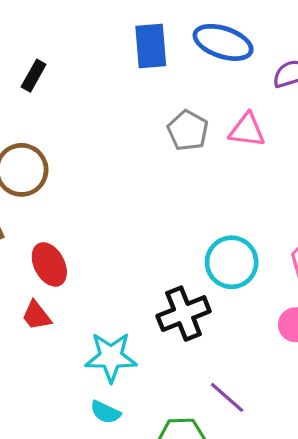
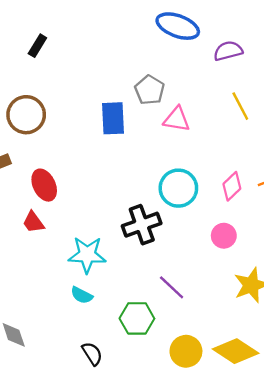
blue rectangle: (151, 46) -> (113, 118), moved
pink triangle: (247, 130) -> (177, 119), moved

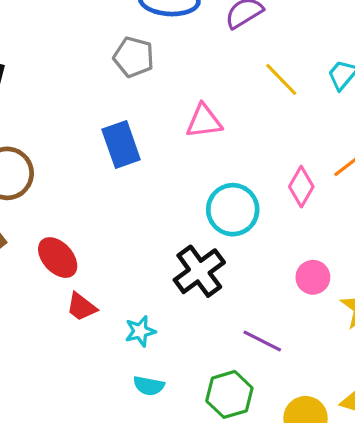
gray pentagon: (150, 90) -> (134, 57), moved
red trapezoid: (33, 222) -> (81, 307), moved
pink circle: (224, 236) -> (313, 277), moved
cyan star: (87, 255) -> (140, 331), size x0.6

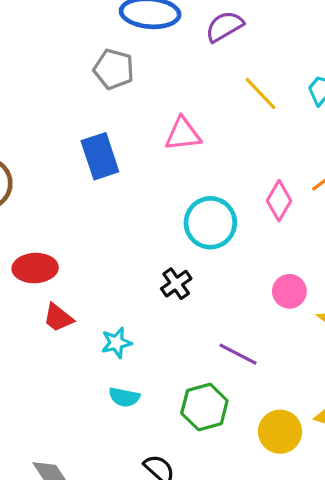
red ellipse: (58, 258) -> (35, 268), turned -51
black cross: (199, 271) -> (176, 284), size x0.6

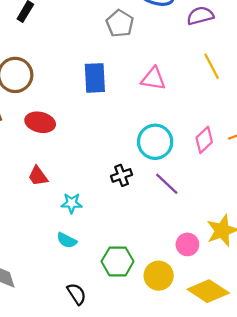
red ellipse: (35, 268) -> (40, 122), moved
pink circle: (289, 291) -> (187, 244), moved
purple line: (238, 354) -> (167, 184), moved
yellow circle: (280, 432) -> (159, 276), moved

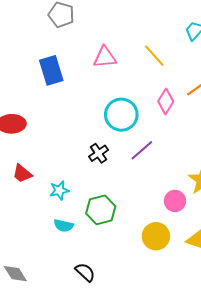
yellow line: (212, 66) -> (154, 56), moved
purple line: (167, 184) -> (142, 150), turned -70
green hexagon: (118, 261) -> (101, 210), moved

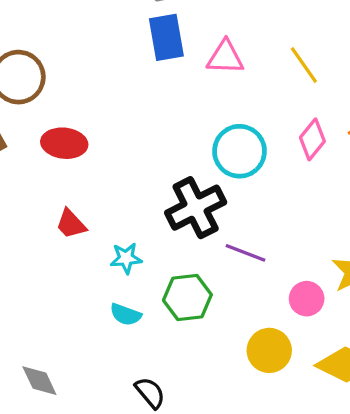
blue rectangle: (51, 70) -> (166, 37), moved
purple line: (142, 150) -> (245, 253), moved, turned 55
black cross: (98, 153) -> (196, 208), size x1.8

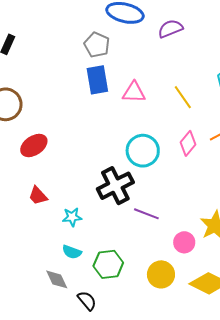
red ellipse: (64, 143) -> (34, 145), turned -40
green hexagon: (187, 297) -> (108, 264), moved
gray diamond: (39, 381) -> (57, 279), moved

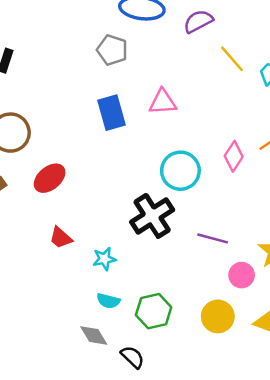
blue rectangle: (97, 80) -> (111, 113), moved
yellow line: (183, 97) -> (232, 59), moved
purple line: (146, 214) -> (213, 238), moved

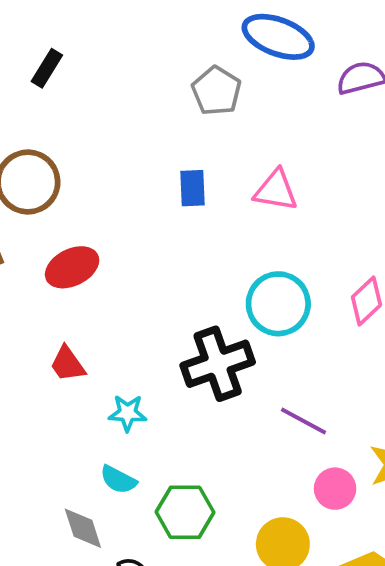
blue rectangle: (111, 113) -> (192, 188), size x0.7

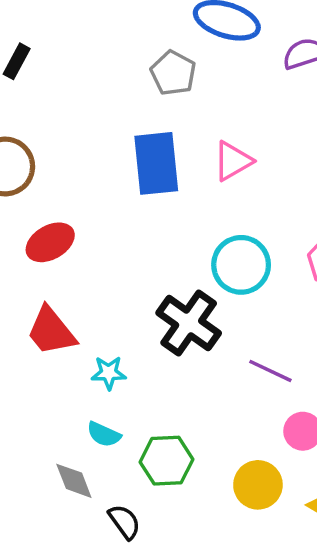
blue rectangle: (192, 188) -> (156, 163), size x1.8
pink triangle: (276, 190) -> (233, 161), turned -36
red trapezoid: (68, 364) -> (51, 331), size x1.5
black cross: (218, 364) -> (189, 323), turned -32

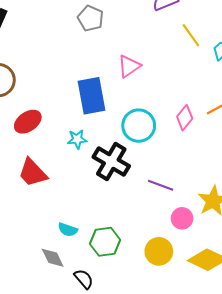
blue rectangle: (156, 163) -> (92, 96), moved
cyan star: (109, 373) -> (77, 139), moved

